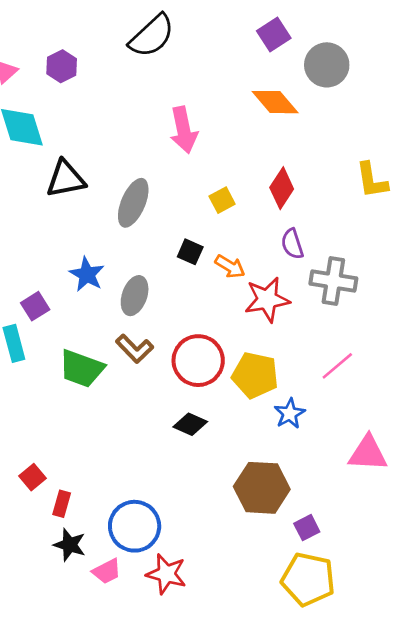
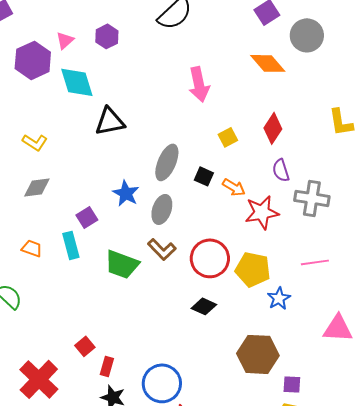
gray ellipse: (133, 203) -> (167, 162), moved
pink line: (337, 366) -> (315, 262), turned 32
purple square: (307, 528) -> (292, 384), turned 30

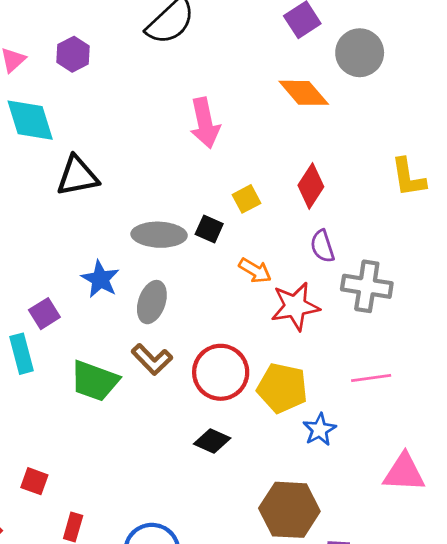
gray ellipse: (167, 162) -> (159, 235), turned 69
black square: (204, 176) -> (209, 229), moved
red square: (85, 346) -> (34, 481), moved, turned -30

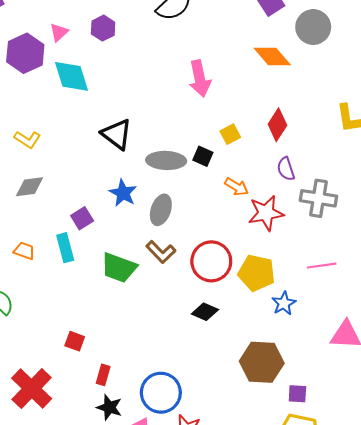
black triangle: (77, 176) -> (117, 134), moved, turned 48

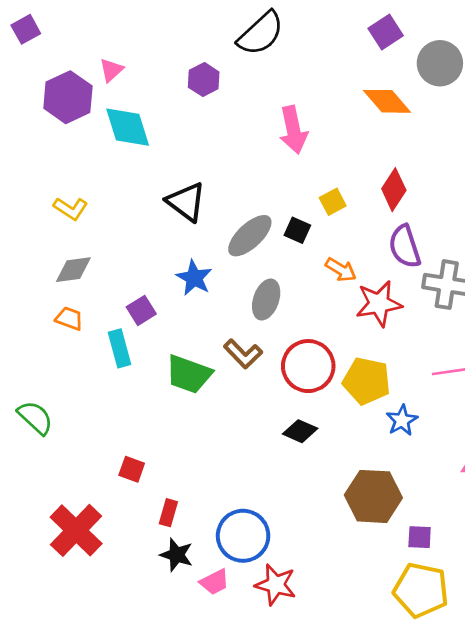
purple hexagon: (103, 28) -> (204, 80), moved
gray ellipse: (166, 160) -> (250, 236), turned -45
purple semicircle: (286, 169) -> (405, 247), size x1.4
gray ellipse: (161, 210) -> (266, 300), moved
orange trapezoid: (24, 251) -> (69, 319), moved

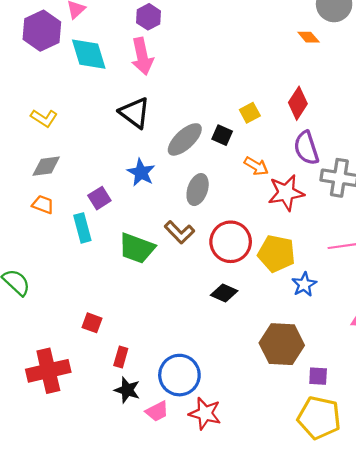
orange diamond: (387, 101) -> (308, 37), moved, size x0.6
pink arrow: (293, 130) -> (142, 56), moved
red cross: (76, 530) -> (48, 371), turned 33

